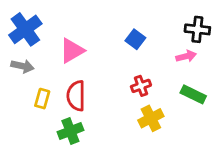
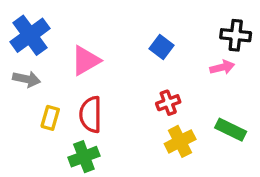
green rectangle: (193, 94) -> (231, 130), moved

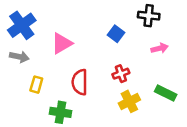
black cross: (236, 35) -> (149, 16), moved
red semicircle: (91, 114) -> (80, 82), moved
green cross: (84, 157) -> (60, 112), turned 30

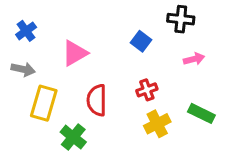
blue cross: (22, 25) -> (26, 31), size x0.6
yellow rectangle: (36, 85) -> (44, 103), size x1.6
green cross: (60, 112) -> (73, 137), turned 30

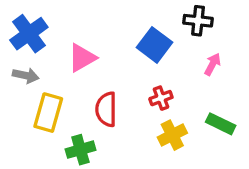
blue cross: (26, 31) -> (29, 34), size x1.6
blue square: (141, 41) -> (155, 45), size x1.5
pink arrow: (194, 59) -> (213, 64), turned -48
green cross: (73, 137) -> (80, 150), turned 35

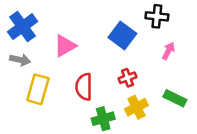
green cross: (80, 150) -> (103, 119), moved

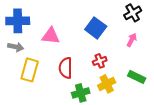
black cross: (157, 16) -> (133, 13), moved, turned -36
blue cross: (23, 27) -> (18, 21), turned 35
pink triangle: (65, 46) -> (51, 36), turned 36

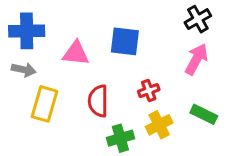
blue square: (96, 28) -> (125, 41), moved, turned -30
pink arrow: (132, 40) -> (196, 59), size x1.5

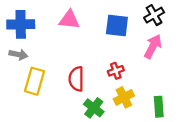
blue square: (125, 41) -> (117, 26), moved
pink triangle: (76, 53) -> (69, 20), moved
green rectangle: (204, 114) -> (159, 107), moved, turned 60
green cross: (120, 138) -> (94, 108), turned -36

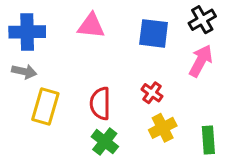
red cross: (116, 71) -> (152, 93), turned -35
green cross: (94, 108) -> (105, 142), moved

